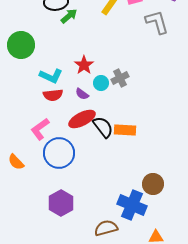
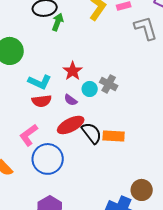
green arrow: (69, 16) -> (58, 22), turned -30
gray cross: (120, 78) -> (109, 84), turned -36

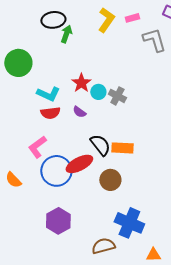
cyan circle: (90, 89) -> (98, 92), moved
red ellipse: (71, 125) -> (79, 164), moved
brown circle: (142, 190) -> (110, 180), moved

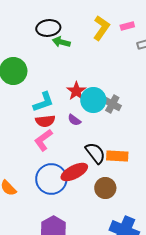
green arrow: (66, 34) -> (61, 42), turned -96
cyan circle: (98, 92) -> (93, 100), size x1.6
cyan L-shape: (48, 94) -> (43, 102), turned -45
pink L-shape: (37, 147) -> (43, 140), moved

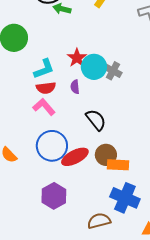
purple semicircle: (74, 120) -> (75, 87), turned 48
pink L-shape: (43, 140) -> (44, 107), turned 85
orange rectangle: (117, 156) -> (118, 165), moved
red ellipse: (74, 172) -> (75, 157), moved

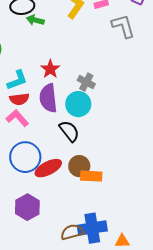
cyan circle: (94, 67) -> (78, 104), moved
purple semicircle: (75, 87) -> (48, 98), size x2.0
blue cross: (125, 198) -> (92, 228), moved, turned -32

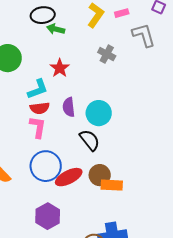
red star: (50, 69) -> (60, 68), moved
gray cross: (86, 82) -> (107, 54), moved
purple semicircle: (48, 98) -> (69, 107), size x0.7
pink L-shape: (17, 118) -> (38, 127), turned 50

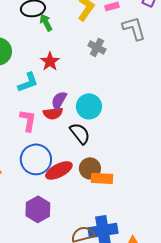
green arrow: (56, 29) -> (46, 22), turned 48
purple semicircle: (69, 107) -> (59, 100), turned 36
red semicircle: (40, 108) -> (53, 113), moved

